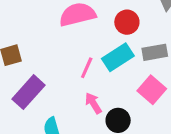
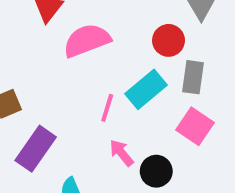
red circle: (127, 22) -> (168, 40), moved
gray rectangle: (155, 52) -> (193, 77), turned -65

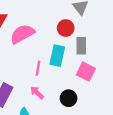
cyan rectangle: (146, 89) -> (57, 56), turned -30
pink arrow: (121, 153) -> (37, 93), moved

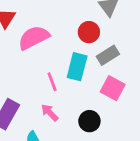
gray rectangle: (81, 46) -> (108, 55), turned 56
pink line: (38, 68) -> (52, 82), turned -32

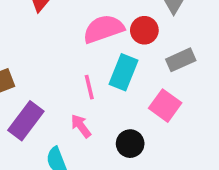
pink semicircle: (34, 38) -> (104, 29), moved
gray rectangle: (108, 55) -> (181, 60), moved

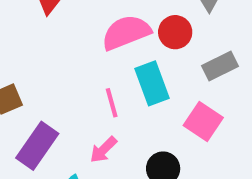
cyan rectangle: (123, 72) -> (152, 83), turned -40
pink arrow: (81, 126) -> (103, 150), turned -95

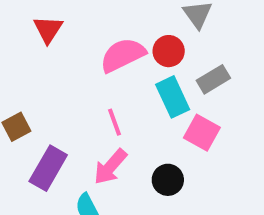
cyan rectangle: (152, 83) -> (173, 97), moved
pink arrow: (103, 150) -> (110, 167), size x1.4

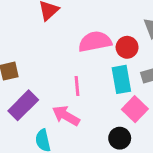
pink arrow: (110, 167) -> (66, 116), turned 64
black circle: (168, 180) -> (120, 138), moved

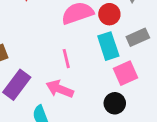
pink square: (135, 109) -> (125, 73), turned 30

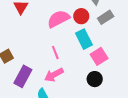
gray rectangle: (138, 37) -> (106, 17), moved
pink arrow: (60, 89) -> (54, 75), turned -42

